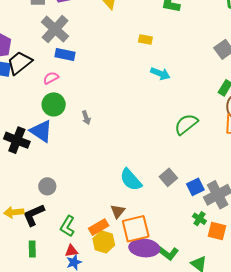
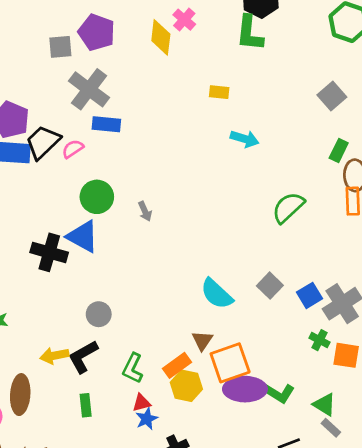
pink semicircle: (51, 78) -> (73, 149), moved

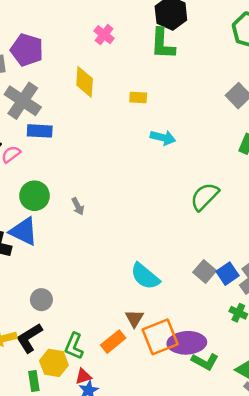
yellow diamond: (161, 37) -> (85, 82), moved
gray square: (270, 286) -> (205, 271), moved
yellow hexagon: (186, 386) -> (54, 363), moved
purple ellipse: (245, 389) -> (187, 343), moved

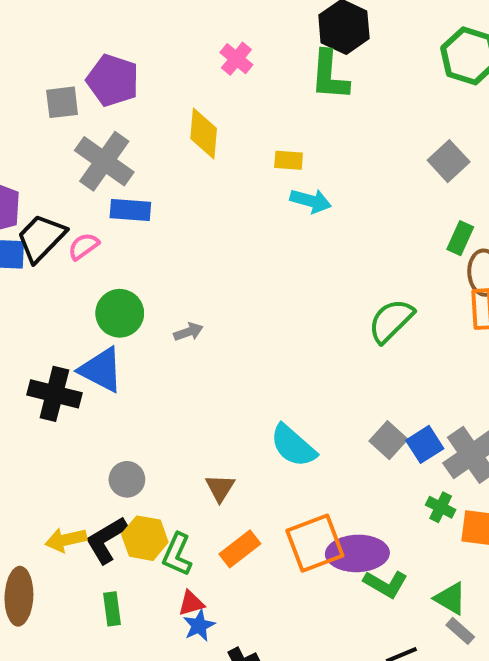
cyan arrow: (163, 138) -> (311, 201), moved
gray arrow: (78, 206) -> (188, 332), turned -84
brown triangle: (134, 318) -> (220, 488), moved
yellow hexagon: (54, 363) -> (145, 538), moved

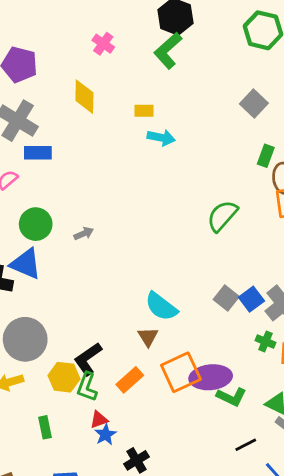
green L-shape: (330, 75) -> (168, 51), turned 48
gray circle: (127, 479) -> (25, 339), moved, size x1.8
brown triangle: (220, 488) -> (148, 337), moved
black L-shape: (106, 540) -> (88, 359), moved

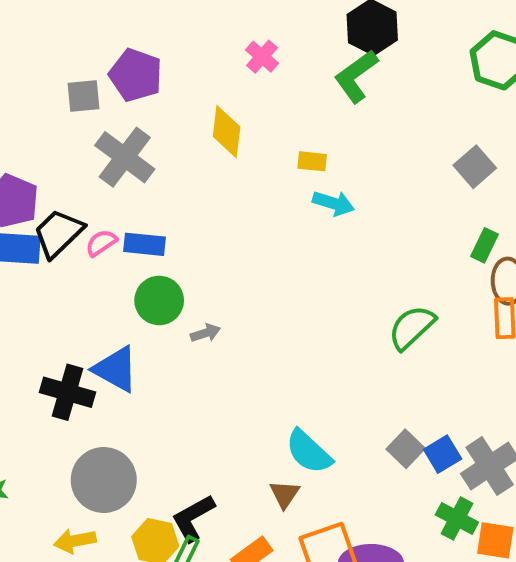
blue rectangle: (38, 153) -> (145, 244), moved
green circle: (36, 224) -> (159, 300), moved
green cross: (265, 341) -> (457, 518), size x1.4

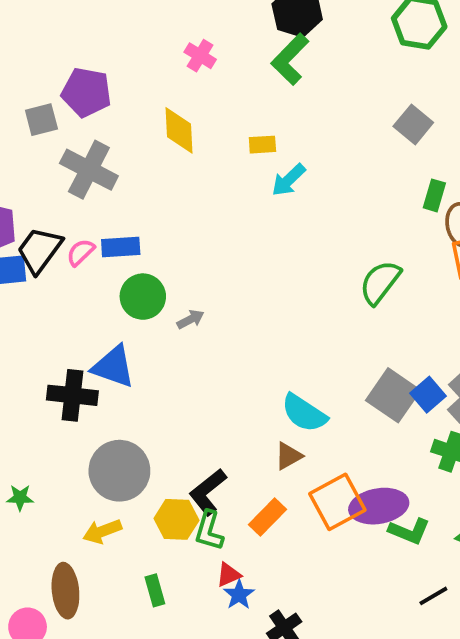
cyan arrow: (333, 203) -> (289, 180), turned 129
gray square: (406, 449) -> (393, 395), size x1.5
brown triangle: (285, 494) -> (288, 456), turned 36

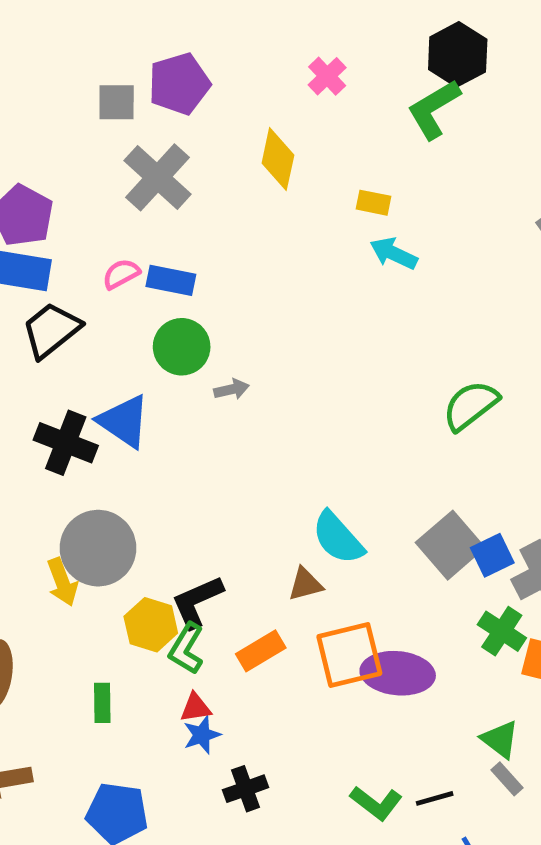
purple pentagon: (86, 92) -> (179, 84), turned 30
cyan arrow: (289, 180) -> (394, 253), turned 54
black trapezoid: (39, 250) -> (51, 330), moved
yellow arrow: (102, 531) -> (62, 582), moved, turned -105
green L-shape: (409, 531) -> (376, 803), moved

